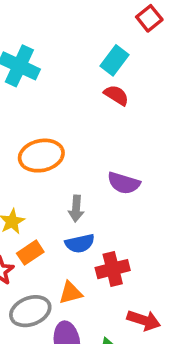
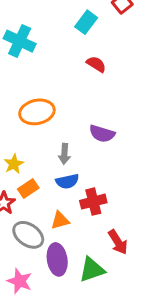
cyan rectangle: (115, 60) -> (86, 22), moved
gray ellipse: (30, 311) -> (28, 235), turned 56
red arrow: (144, 320) -> (118, 242), turned 40

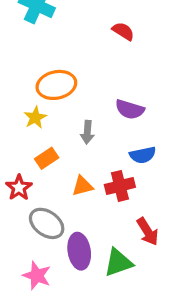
yellow star: (14, 164) -> (35, 118), moved
blue semicircle: (67, 181) -> (143, 155), moved
orange rectangle: (28, 189) -> (47, 158), moved
orange triangle: (60, 220) -> (82, 186), moved

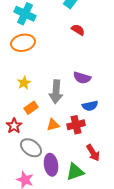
orange ellipse: (56, 85) -> (23, 43), moved
gray arrow: (87, 132) -> (56, 92), size x1.6

